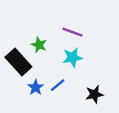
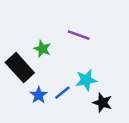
cyan star: (73, 57) -> (86, 80), moved
black star: (94, 94) -> (102, 103), turned 30

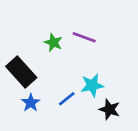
green star: (42, 49) -> (53, 43), moved
blue star: (39, 95) -> (31, 103), moved

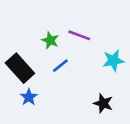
cyan star: (92, 85) -> (113, 61), moved
blue line: (67, 99) -> (60, 66), moved

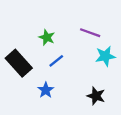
purple line: (79, 35) -> (90, 33), moved
blue star: (29, 97) -> (46, 90), moved

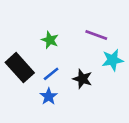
blue line: (56, 61) -> (51, 74), moved
black star: (96, 96) -> (82, 79), moved

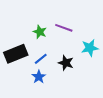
purple line: (96, 35) -> (64, 28), moved
black rectangle: (20, 68) -> (16, 54), turned -70

